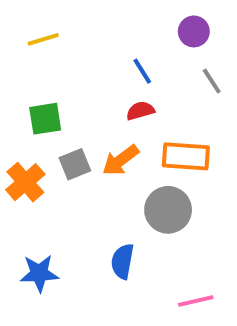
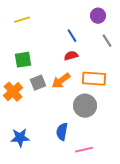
pink line: (196, 301) -> (84, 150), moved

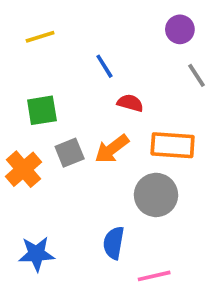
blue line: (72, 36) -> (104, 66), moved
red semicircle: (71, 56) -> (130, 103), turned 32

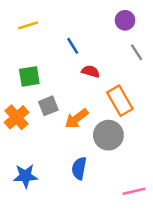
orange rectangle: (173, 145) -> (120, 101), turned 56
orange arrow: (112, 149) -> (76, 119), moved
pink line: (154, 276) -> (134, 191), moved

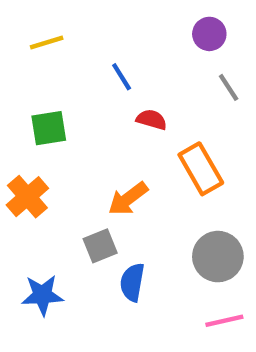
gray square: (48, 106) -> (100, 246), moved
gray circle: (108, 135) -> (218, 257), moved

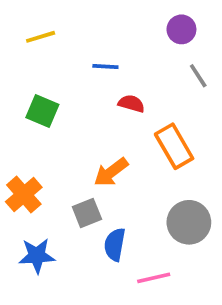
blue line: (122, 77) -> (105, 66), turned -55
green square: (49, 128) -> (42, 111), turned 32
orange cross: (27, 197) -> (24, 194), moved
pink line: (224, 321) -> (154, 278), moved

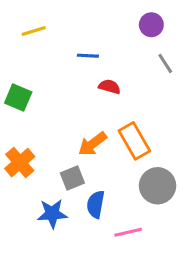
green square: (42, 111) -> (18, 98), moved
orange rectangle: (174, 146) -> (134, 141), moved
blue star: (37, 256) -> (52, 214), moved

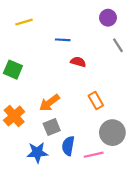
orange rectangle: (134, 141) -> (96, 101), size x0.7
orange arrow: (92, 144) -> (49, 103), moved
pink line: (128, 232) -> (94, 155), moved

